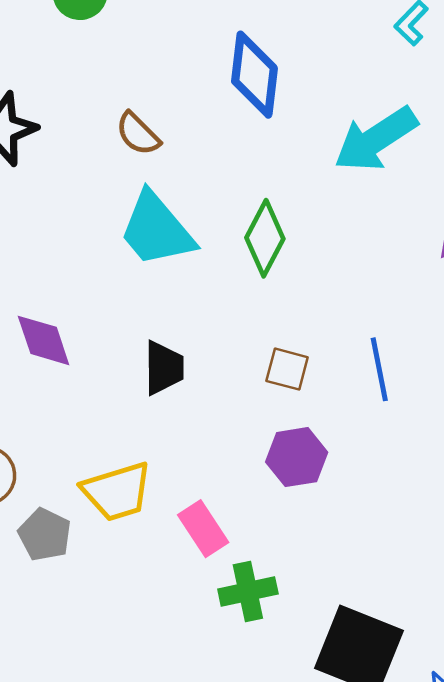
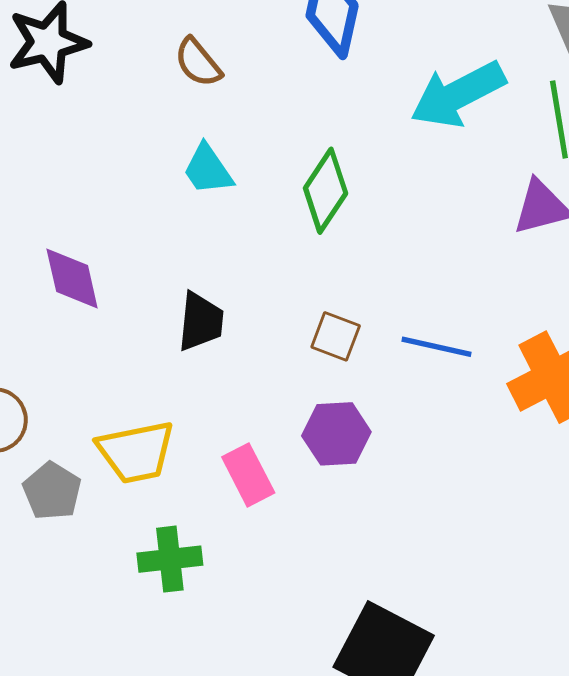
cyan trapezoid: (156, 230) -> (208, 169), size x0.6
blue line: (379, 369) -> (436, 347), turned -72
pink rectangle: (203, 529) -> (248, 475), moved
green cross: (248, 591) -> (170, 559), moved

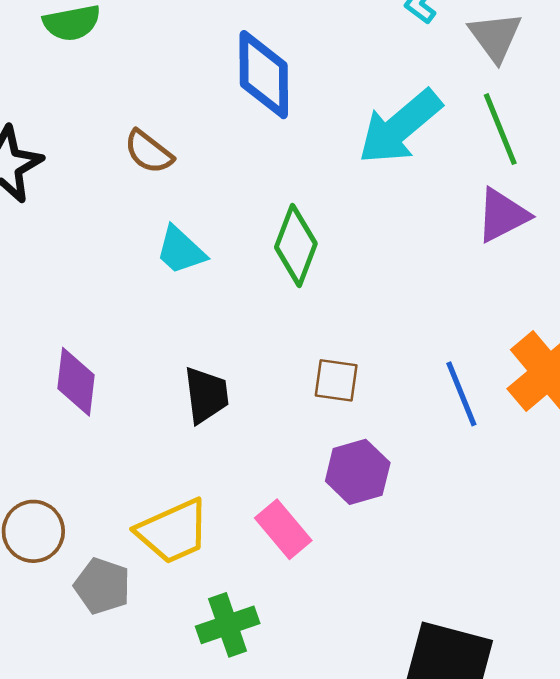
purple diamond: (72, 278) -> (76, 382), turned 32
blue line: (436, 347) -> (461, 394), moved, turned 68

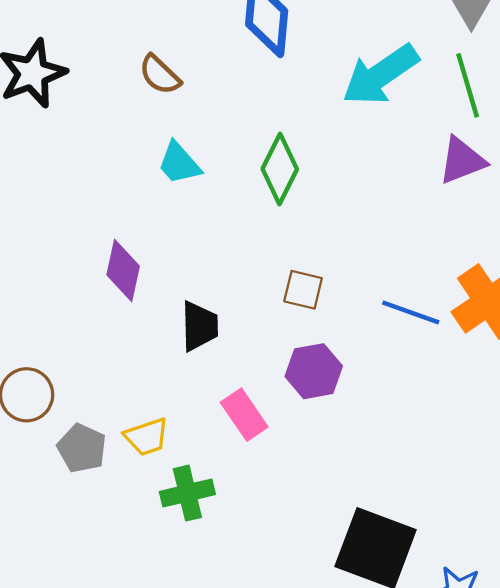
purple diamond: (76, 382) -> (123, 271), moved
blue line: (461, 394) -> (411, 312), turned -54
black trapezoid: (206, 395) -> (199, 326), moved
yellow trapezoid: (173, 531) -> (147, 437), moved, size x0.7

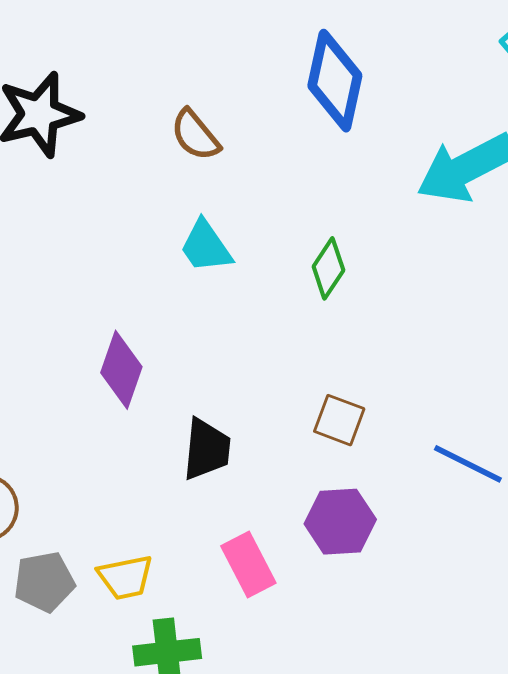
green diamond: (280, 169) -> (328, 268), size x0.7
gray pentagon: (82, 448) -> (44, 582), turned 30

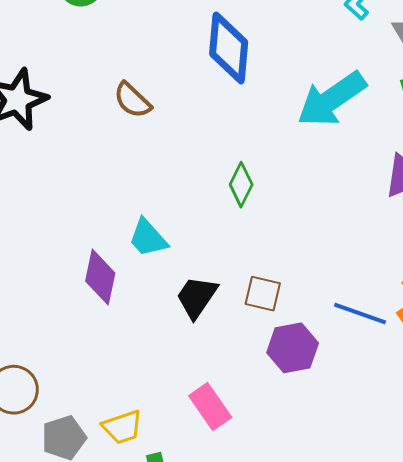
cyan trapezoid: (206, 246) -> (148, 238), moved
black trapezoid: (207, 449) -> (197, 297), moved, turned -144
purple hexagon: (340, 522) -> (293, 348), moved

